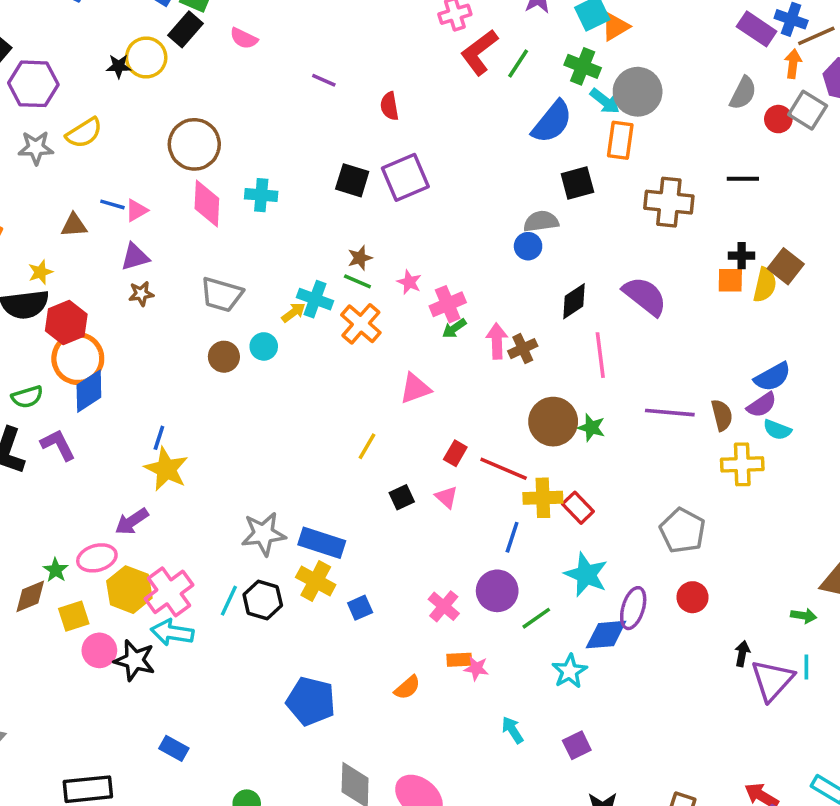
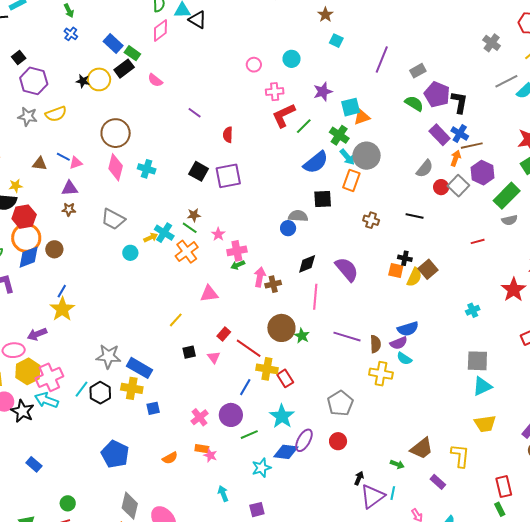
brown cross: (669, 202) -> (371, 220), size x0.6
brown circle: (224, 357) -> (54, 249), moved
yellow cross: (316, 581) -> (132, 388), turned -30

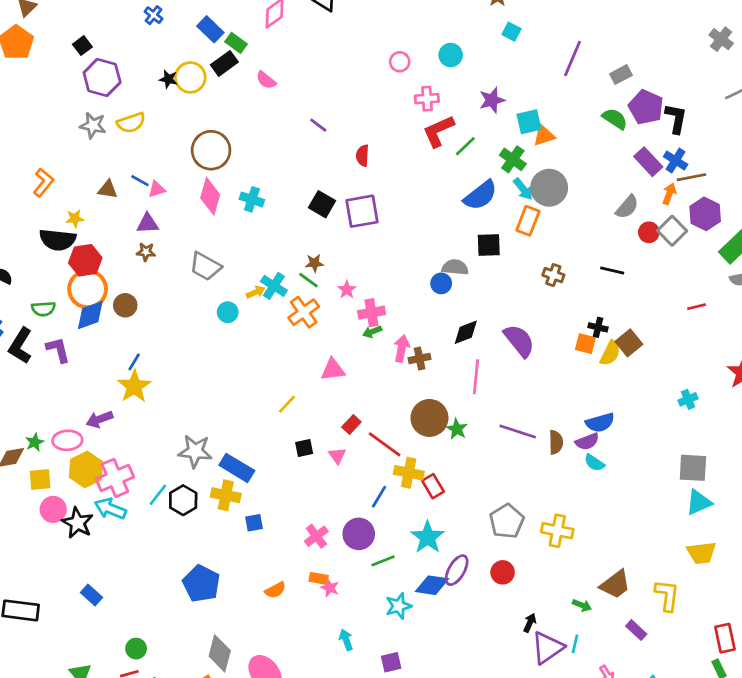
yellow cross: (381, 374) -> (557, 531), moved

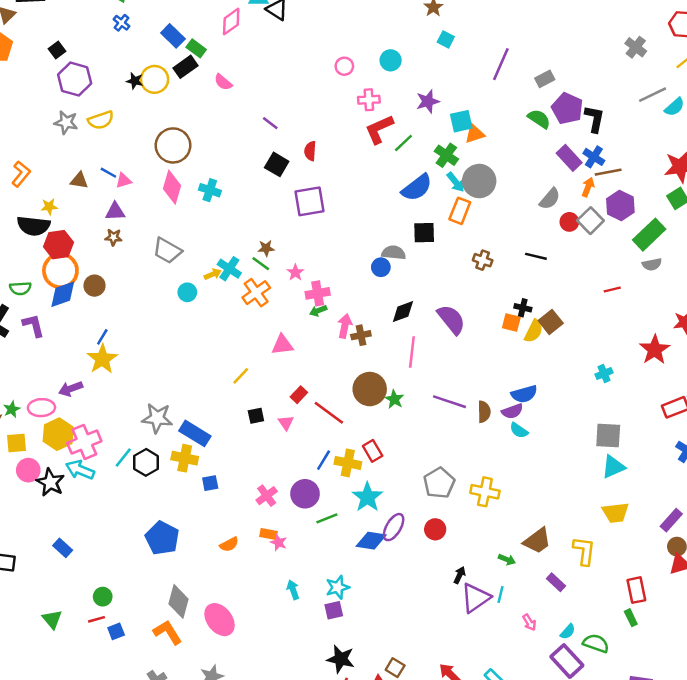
black square: (322, 204) -> (277, 164), moved
yellow cross: (409, 473) -> (348, 463), moved
cyan star: (399, 606) -> (338, 587), moved

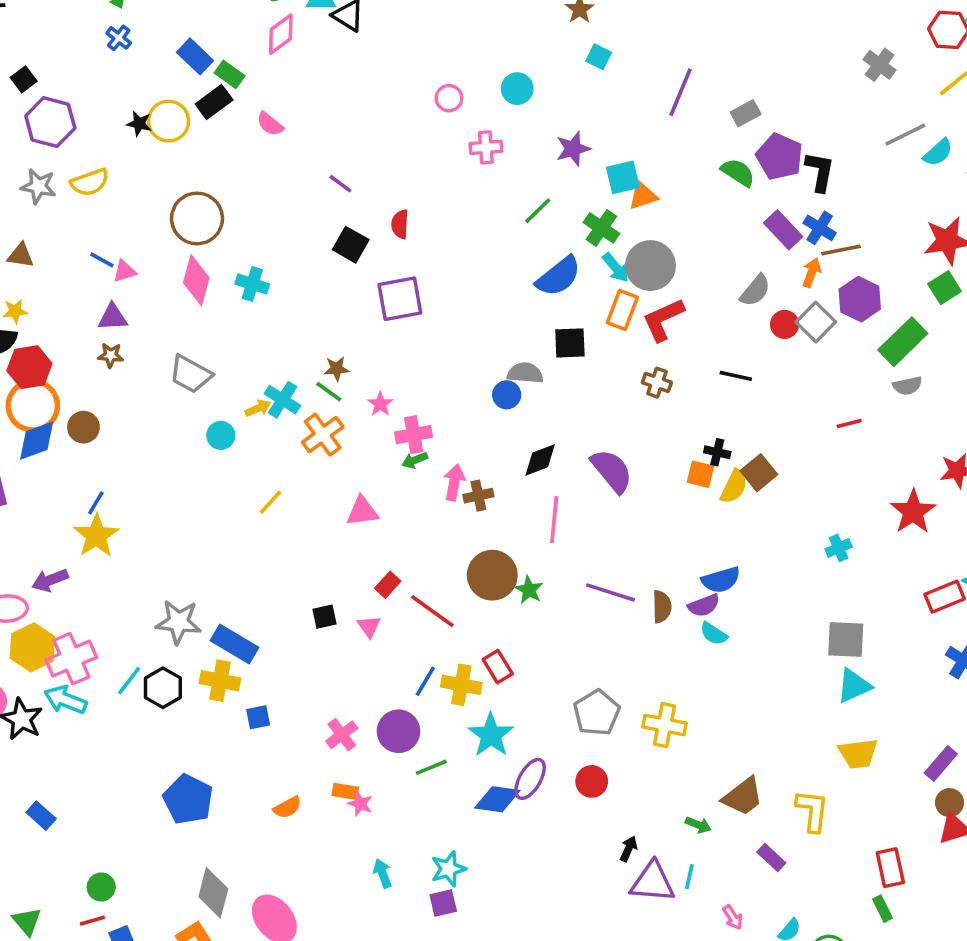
red L-shape: (379, 129) -> (663, 320), moved
brown triangle: (79, 180) -> (21, 255), moved
yellow line: (241, 376) -> (270, 502), moved
purple triangle: (475, 598) -> (653, 882), turned 40

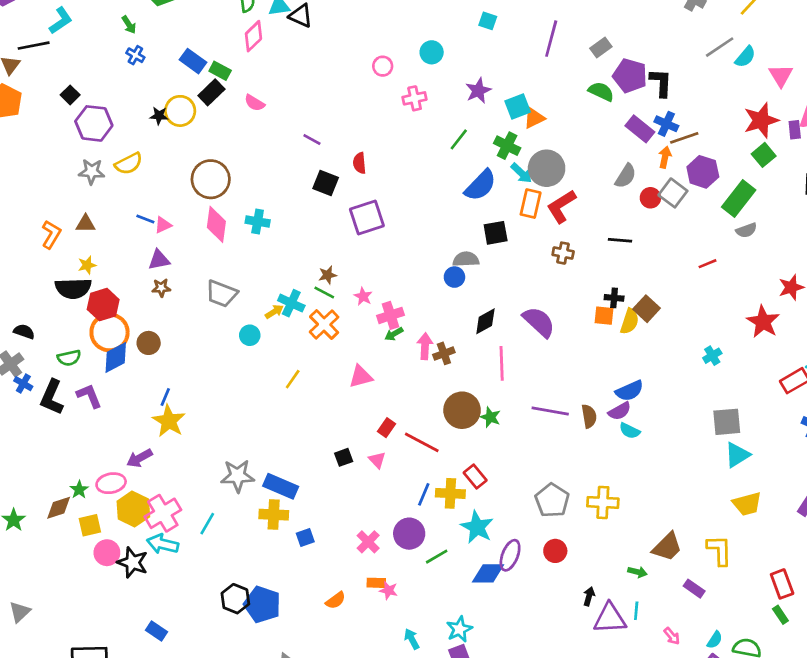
black hexagon: (163, 688) -> (235, 599), moved

